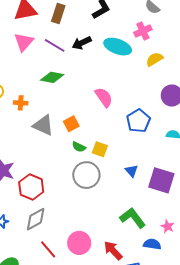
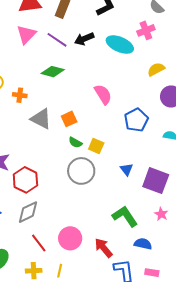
yellow semicircle: (154, 59) -> (156, 69), moved
pink star: (168, 226) -> (161, 214), moved

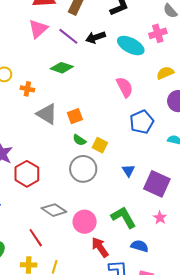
pink semicircle: (103, 94) -> (125, 87), moved
gray diamond: (28, 212) -> (54, 210), moved, turned 55
pink circle: (70, 238) -> (85, 222), moved

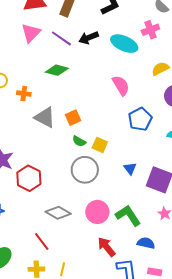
pink circle: (85, 222) -> (97, 212), moved

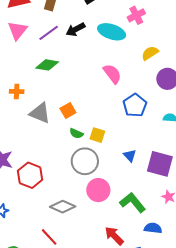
purple line: (61, 38) -> (49, 33), turned -65
pink circle: (97, 212) -> (98, 190), moved

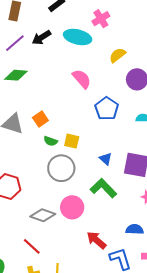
pink circle: (98, 190) -> (72, 207), moved
green L-shape: (133, 202) -> (103, 188), moved

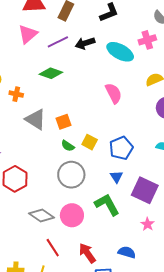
blue pentagon: (107, 108) -> (121, 148), moved
yellow square: (72, 141) -> (90, 142), moved
red line: (32, 246) -> (53, 248), moved

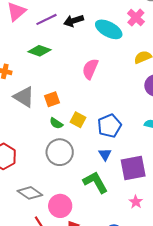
pink cross: (147, 40) -> (136, 18), turned -30
pink semicircle: (114, 93) -> (90, 69), moved, turned -130
purple square: (145, 190) -> (133, 168), turned -36
pink circle: (72, 215) -> (60, 206), moved

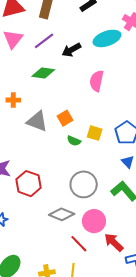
black arrow: (74, 21) -> (71, 50), moved
cyan ellipse: (109, 29) -> (107, 38), turned -36
gray circle: (60, 152) -> (84, 184), moved

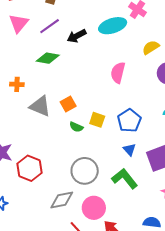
pink semicircle: (97, 81) -> (118, 73), moved
gray diamond: (62, 214) -> (62, 200), turned -35

